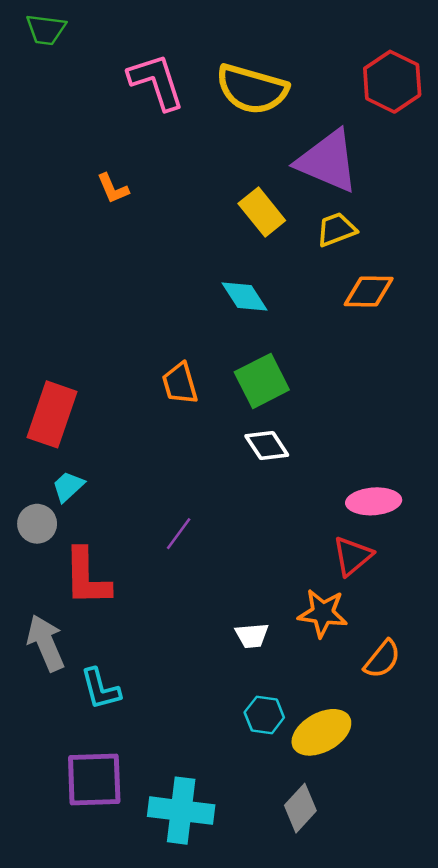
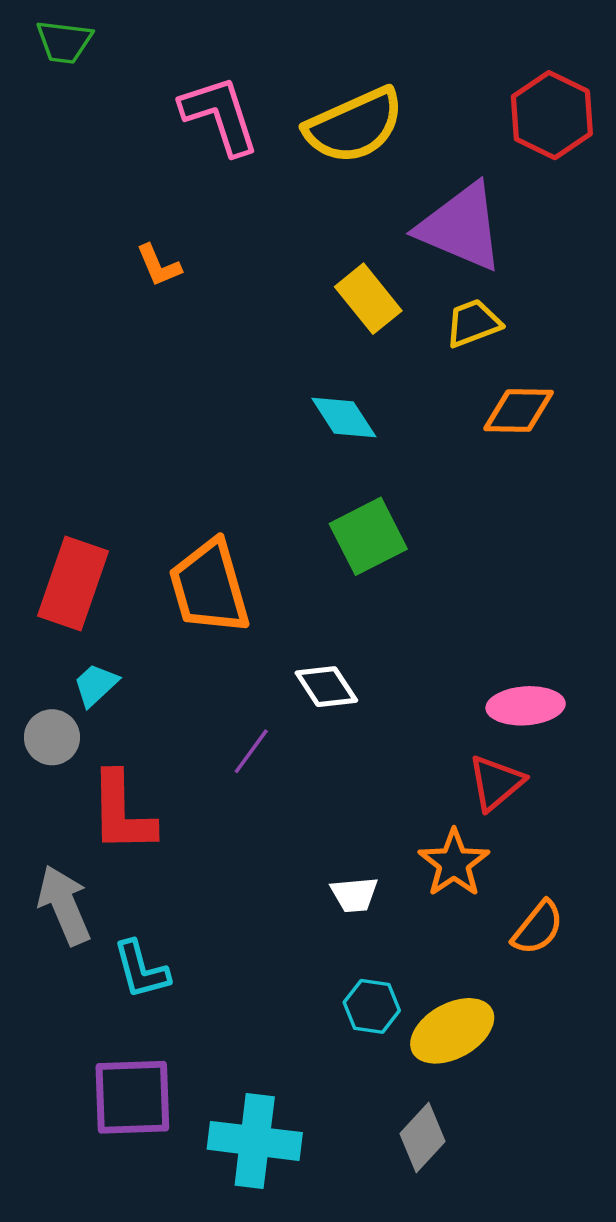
yellow semicircle: (252, 89) -> (354, 126), turned -40
orange trapezoid: (180, 383) -> (209, 587), moved, size x1.6
white diamond: (267, 445) -> (326, 687), moved
orange star: (323, 613) -> (454, 863), turned 30

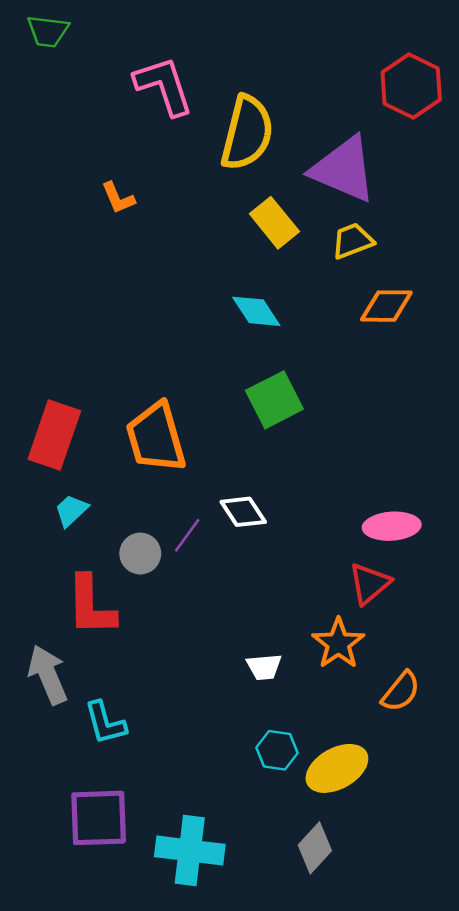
yellow semicircle: (354, 126) -> (247, 133), moved, turned -52
gray circle: (52, 737) -> (140, 554), moved
purple line: (251, 751) -> (187, 535), moved

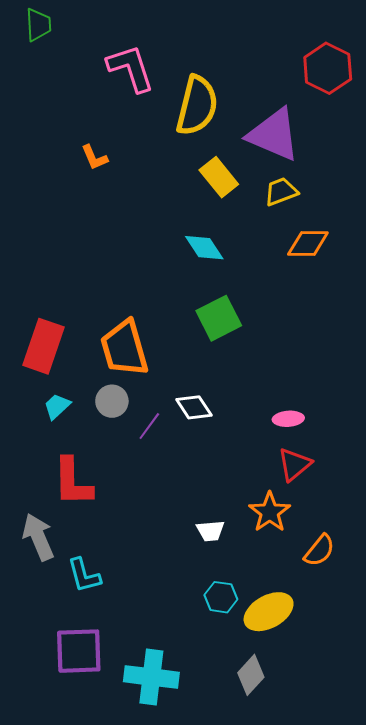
green trapezoid: (48, 31) -> (38, 25), turned -100
pink ellipse: (392, 526) -> (288, 419), moved, size x0.7
gray circle: (140, 554) -> (112, 401), moved

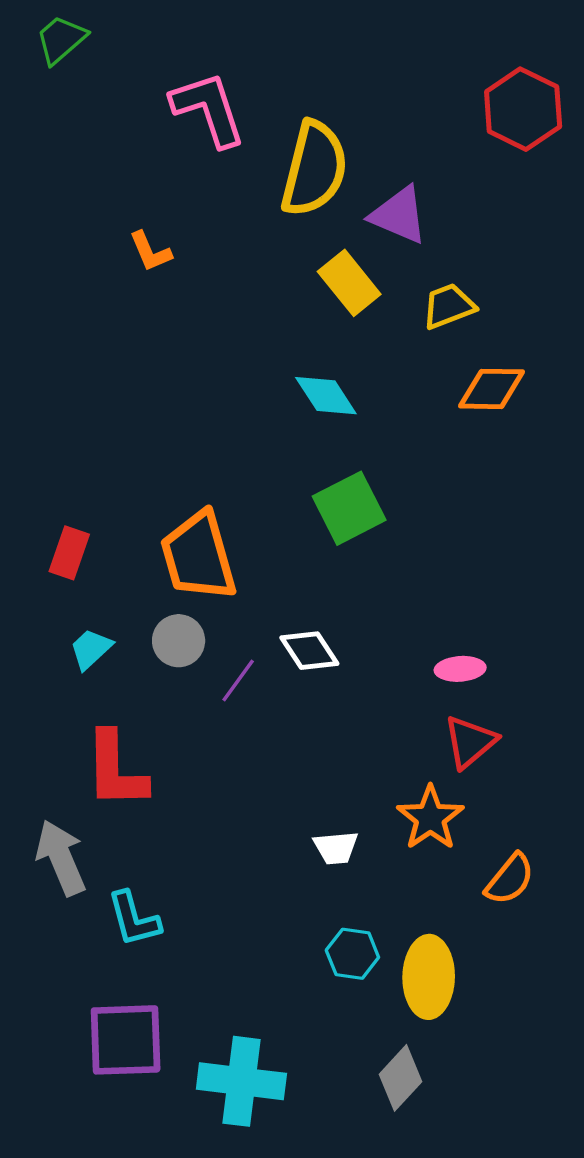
green trapezoid: (38, 25) -> (61, 39), turned -128
purple triangle: (274, 135) -> (399, 215), moved, size x0.7
red rectangle: (44, 346) -> (69, 553), size x0.6
yellow ellipse: (269, 612) -> (429, 977), turned -60

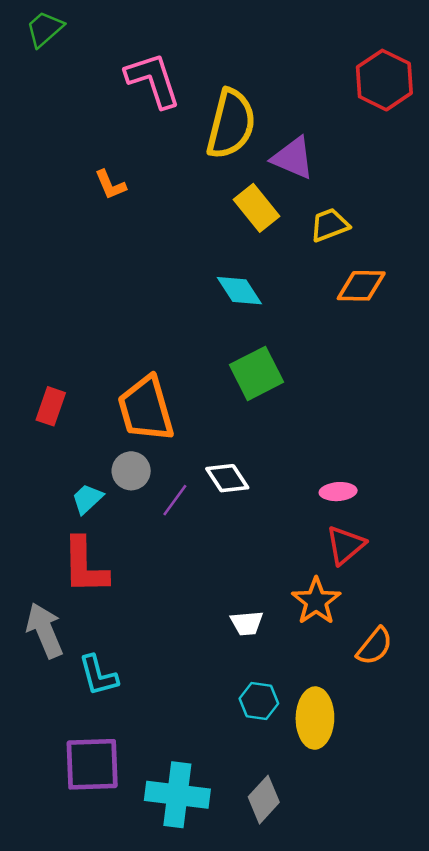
cyan trapezoid: (91, 649) -> (87, 499), moved
gray diamond: (400, 1078) -> (264, 800), moved

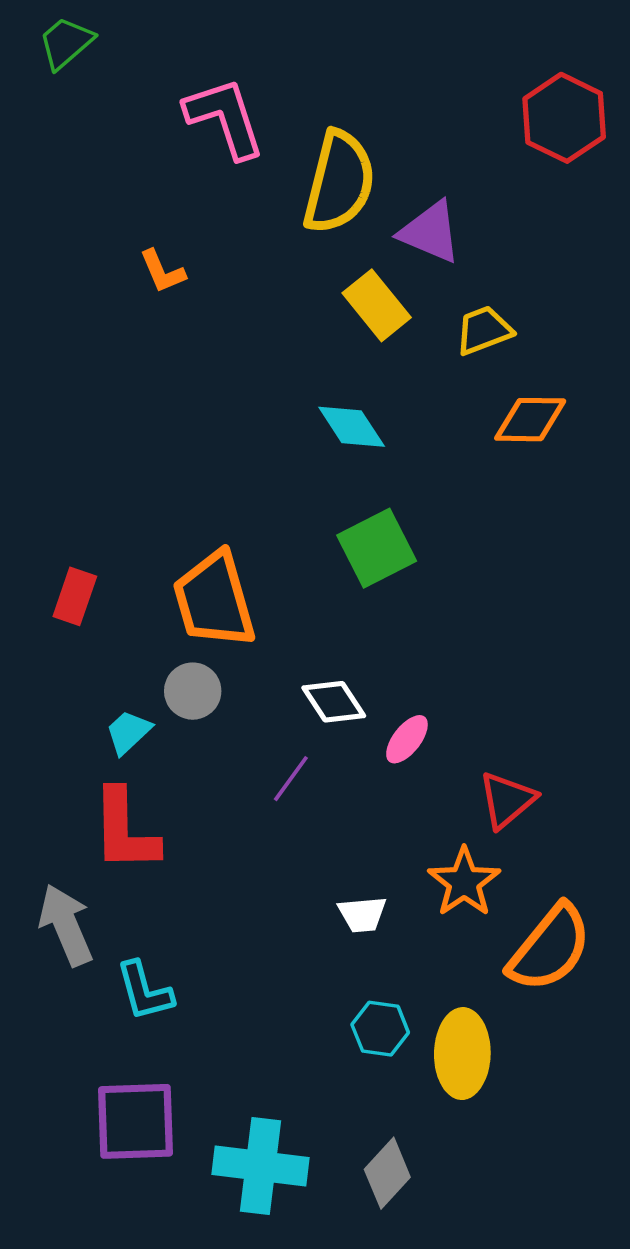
pink ellipse: (338, 492) -> (407, 739), moved, turned -48
purple line: (175, 500) -> (291, 779), moved
orange semicircle: (375, 646) -> (550, 948), size x1.6

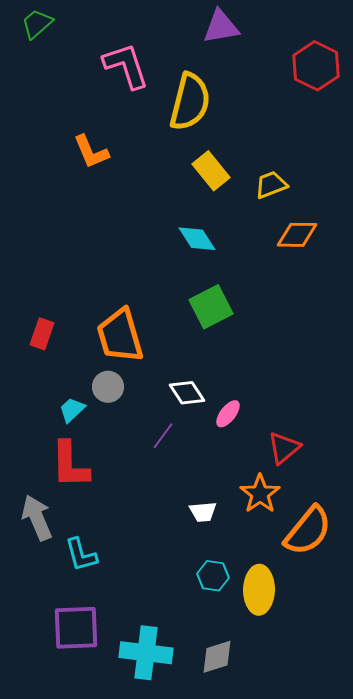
purple triangle: (430, 232) -> (221, 27), moved, turned -33
orange L-shape: (162, 271) -> (91, 152), size x1.4
gray diamond: (387, 1173) -> (217, 657), turned 30

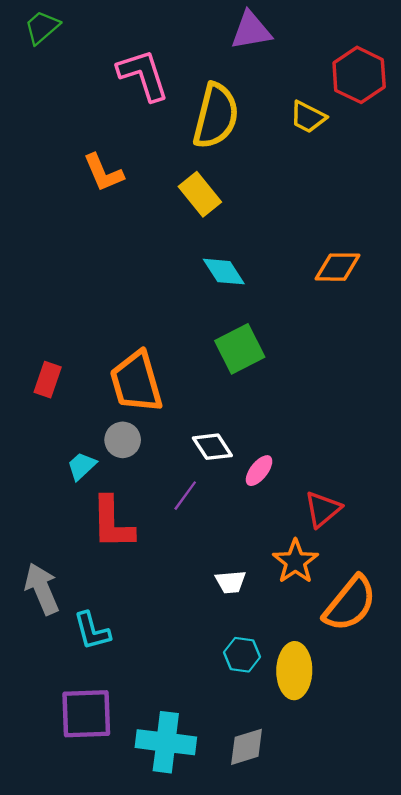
yellow rectangle: (211, 171) -> (200, 194), moved
yellow trapezoid: (271, 185) -> (308, 117), moved, turned -132
red L-shape: (70, 465) -> (112, 523), moved

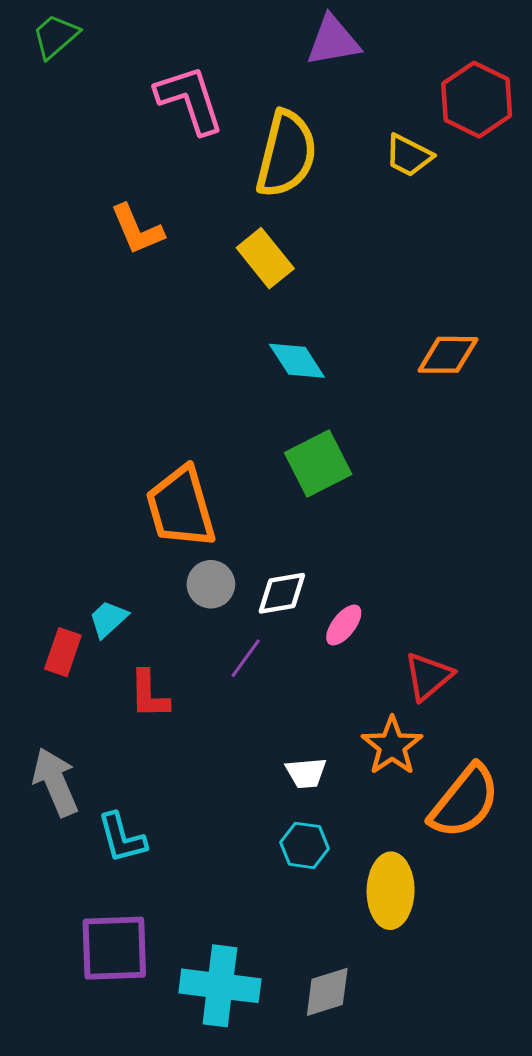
red rectangle: (48, 380) -> (63, 652), moved
gray circle: (123, 440) -> (211, 584), moved
white diamond: (212, 447) -> (282, 593), turned -66
red L-shape: (112, 523) -> (149, 694), size x0.7
cyan hexagon: (242, 655) -> (304, 845), moved

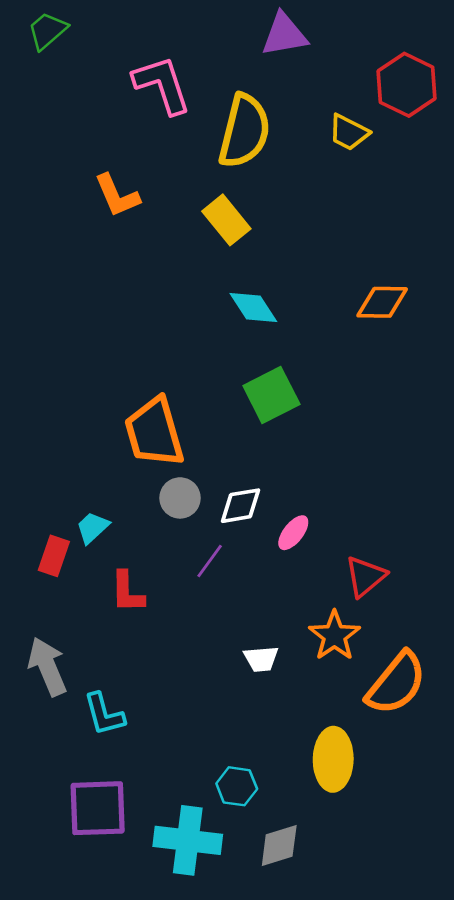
cyan hexagon: (304, 845) -> (237, 786), moved

